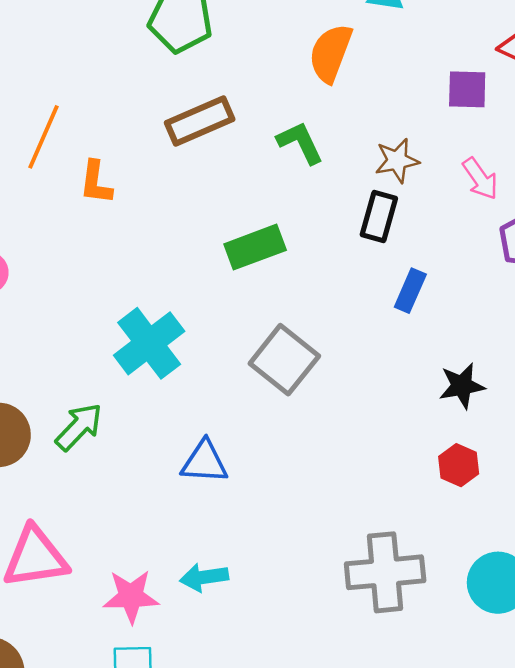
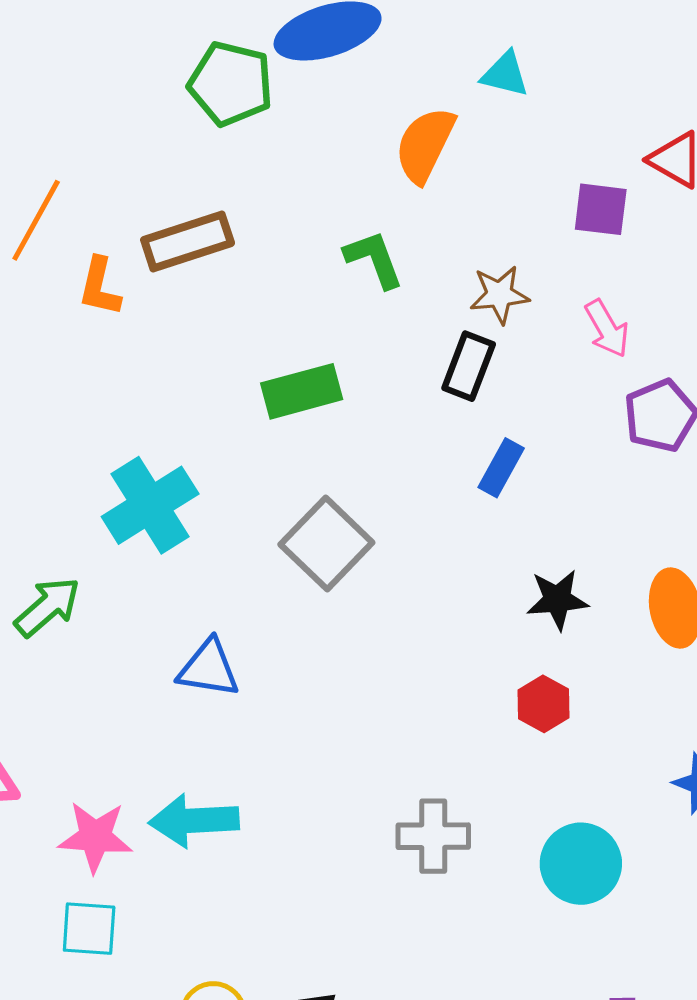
brown rectangle: (200, 121) -> (188, 241), moved
gray cross: (385, 572) -> (433, 836), size x0.7
cyan arrow: (204, 577) -> (194, 821), size x1.4

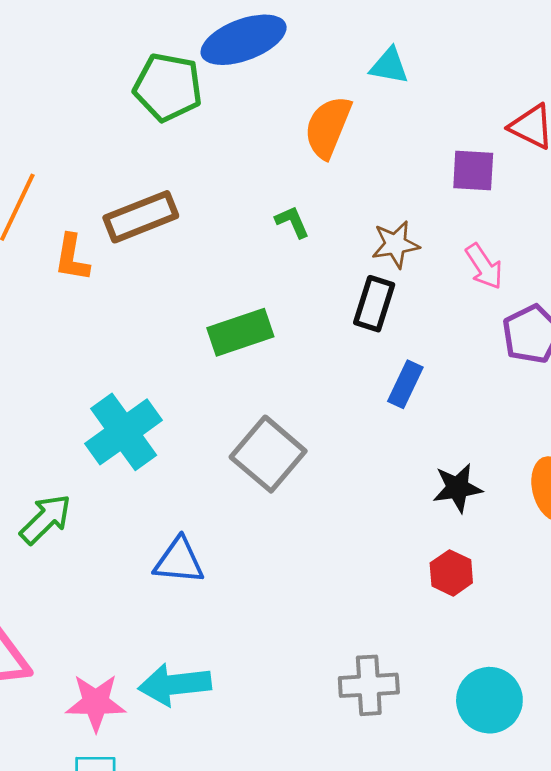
green L-shape: (374, 259) -> (292, 222), size x0.7

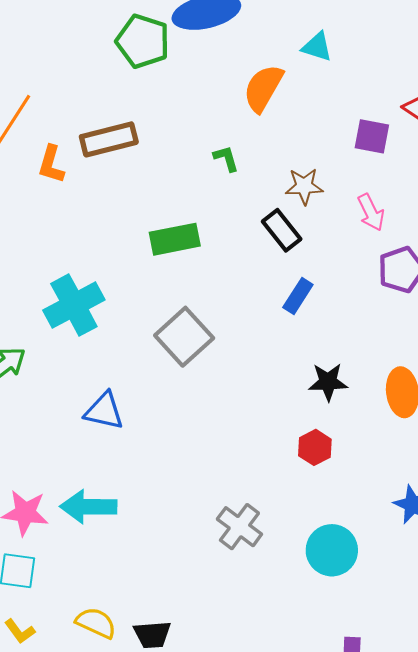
black rectangle: (374, 304) -> (282, 230), turned -63
gray cross: (369, 685) -> (239, 527), turned 33

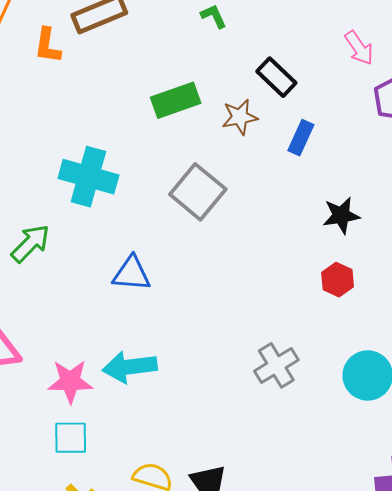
brown star: (304, 186) -> (240, 117), moved
cyan cross: (74, 305) -> (88, 177), turned -38
gray cross: (239, 527) -> (276, 365), turned 30

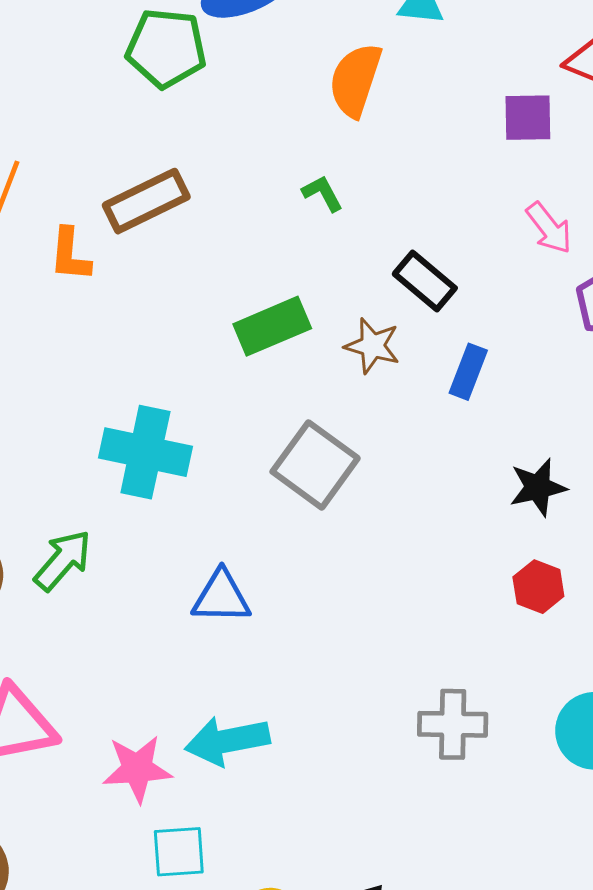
brown star: (240, 117) -> (372, 346), turned 30
gray cross: (276, 365) -> (453, 724), turned 36
cyan square: (71, 438) -> (179, 852), moved

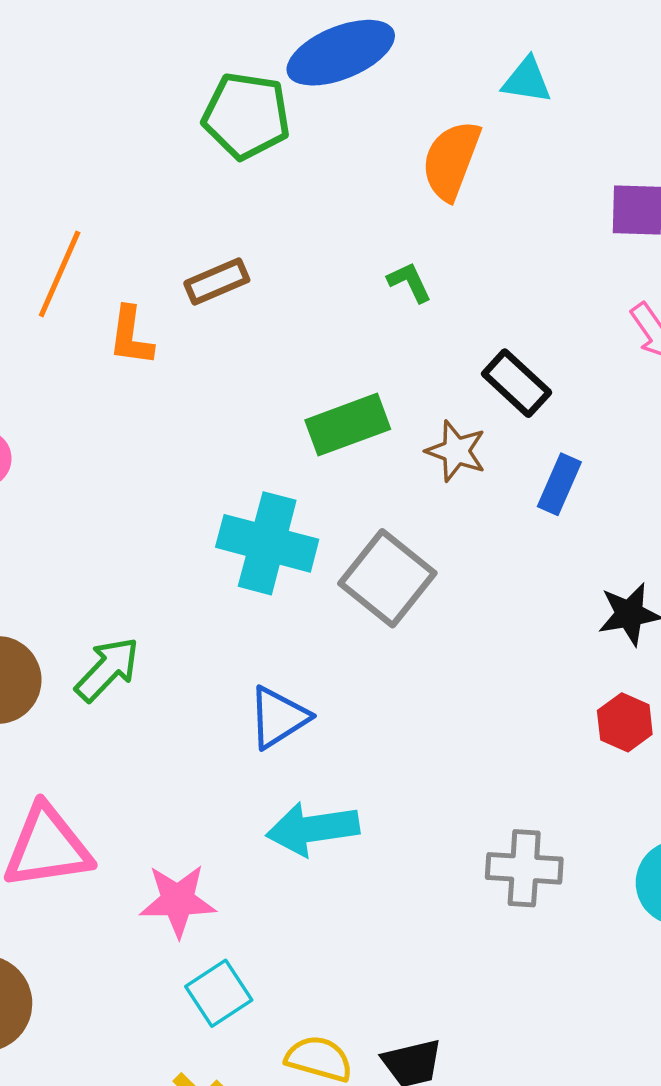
brown rectangle: (146, 201) -> (217, 282), size x0.7
cyan cross: (145, 452) -> (267, 543), moved
blue triangle: (221, 597) -> (278, 717), turned -36
cyan arrow: (227, 741) -> (313, 829), moved
cyan square: (179, 852) -> (219, 993), turned -32

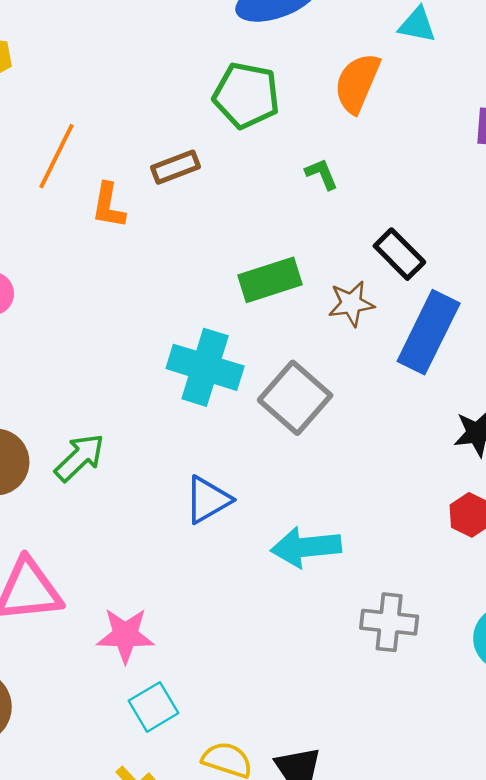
green pentagon: (246, 116) -> (246, 95), moved
brown star: (456, 451) -> (351, 304), turned -30
blue rectangle: (559, 484) -> (429, 332), size x1.8
cyan arrow: (313, 829) -> (306, 547), moved

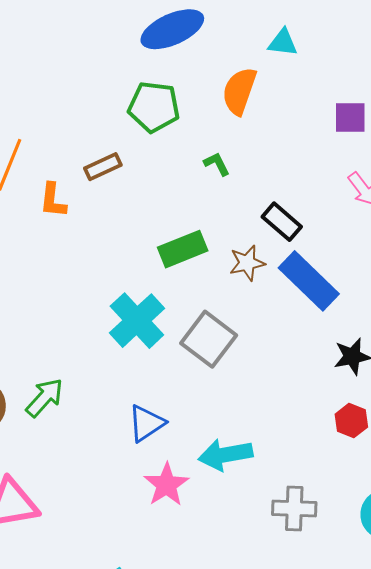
blue rectangle: (429, 332) -> (309, 281), turned -68
cyan cross: (205, 367) -> (137, 321), turned 34
pink star: (125, 635) -> (166, 485), moved, turned -30

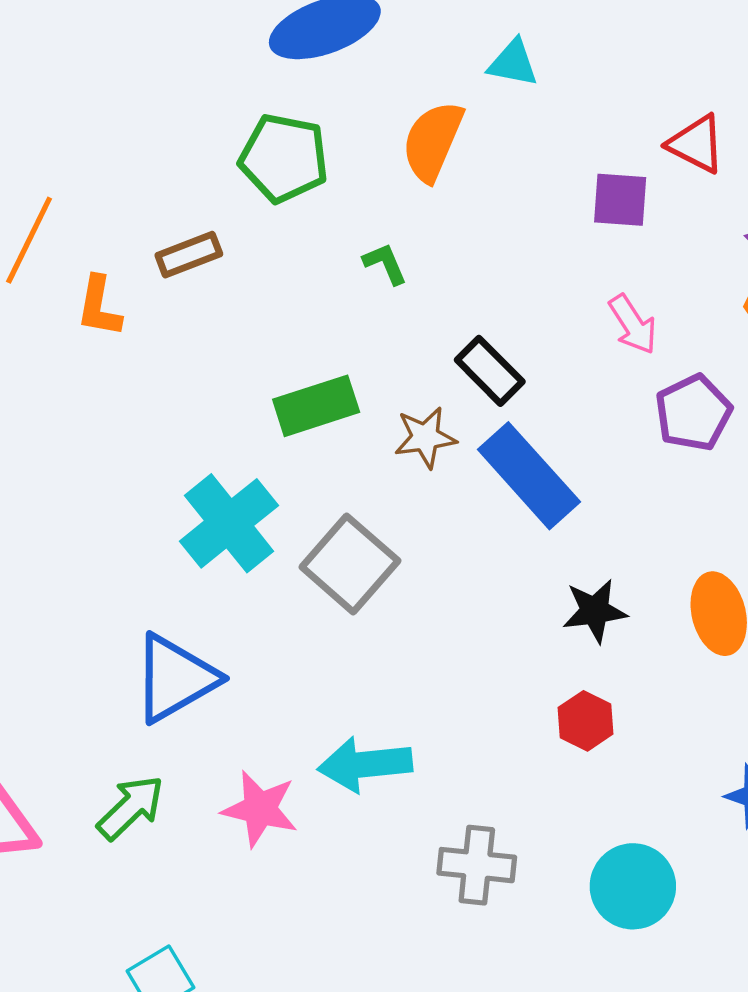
green arrow: (44, 398) -> (131, 808), moved
blue triangle: (146, 423) -> (175, 678), moved, size x1.4
pink star: (166, 485) -> (260, 809), turned -30

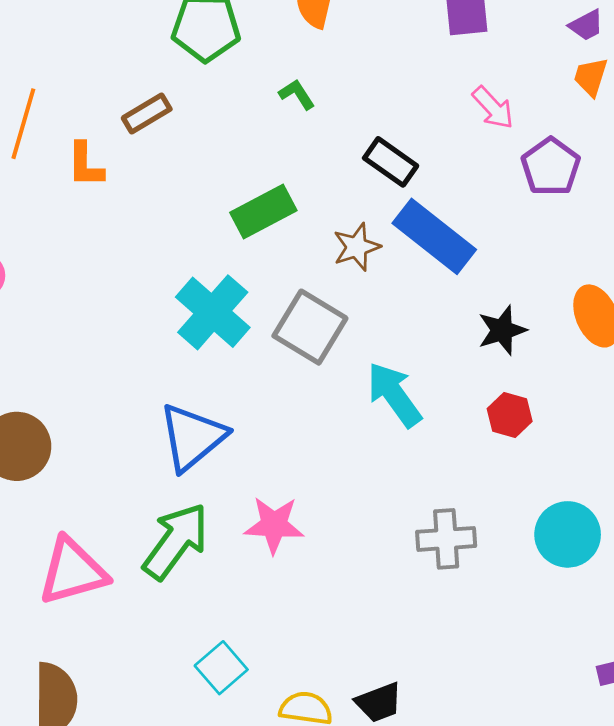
brown star: (425, 437) -> (357, 247), moved
cyan arrow: (365, 764) -> (394, 395), moved, turned 70
green arrow: (131, 808) -> (176, 541), size x1.4

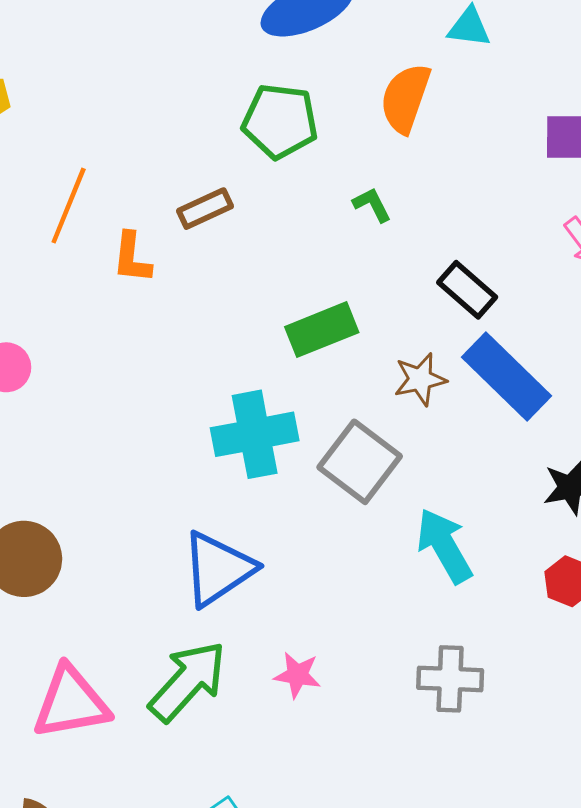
cyan cross: (213, 312) -> (255, 434), turned 32
pink star: (274, 525) -> (297, 675), size x0.7
gray cross: (446, 539) -> (450, 679), moved

